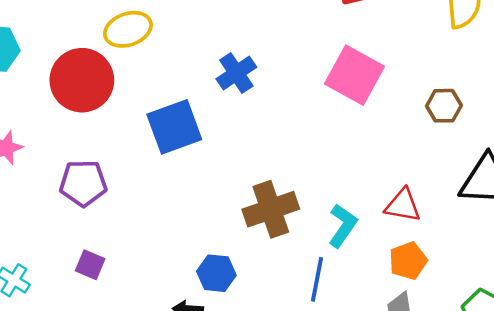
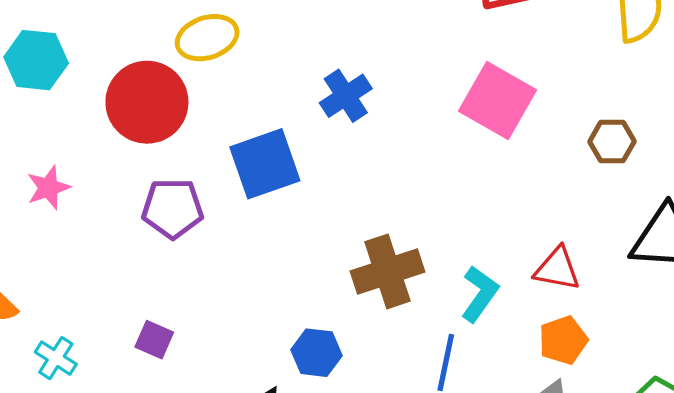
purple pentagon: (83, 183) -> (173, 208), moved

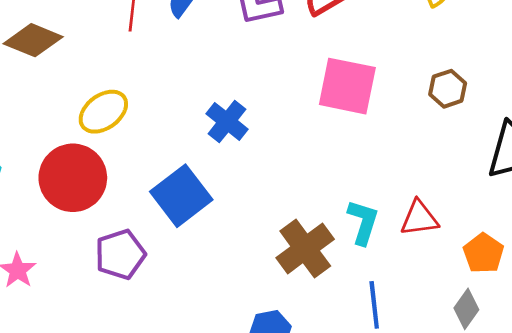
red triangle: (557, 269) -> (419, 218), moved
cyan L-shape: (480, 294) -> (363, 222), moved
orange pentagon: (563, 340) -> (483, 253), moved

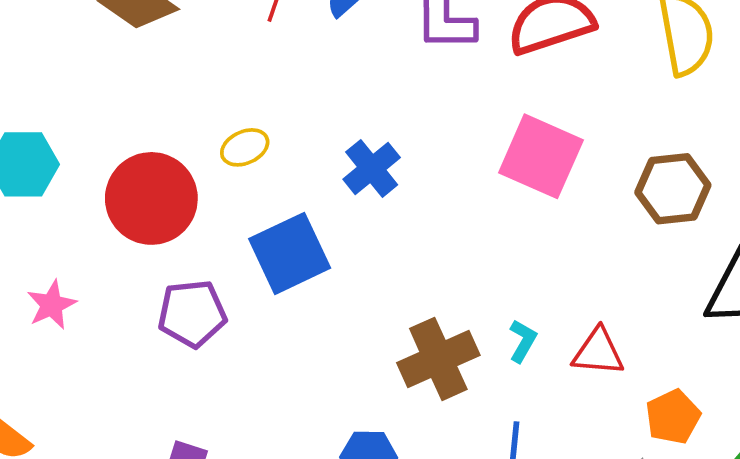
brown hexagon: (448, 89) -> (673, 189), size x1.4
yellow ellipse: (103, 112) -> (245, 147), moved, size x0.7
cyan L-shape: (363, 222) -> (523, 341), size x0.7

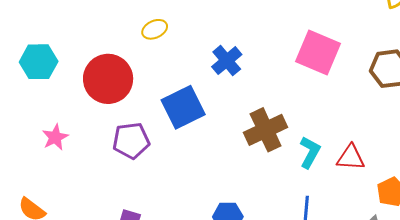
yellow ellipse: (245, 147) -> (155, 29), moved
cyan L-shape: (523, 341) -> (310, 152), size x1.4
brown cross: (438, 359) -> (266, 130), moved

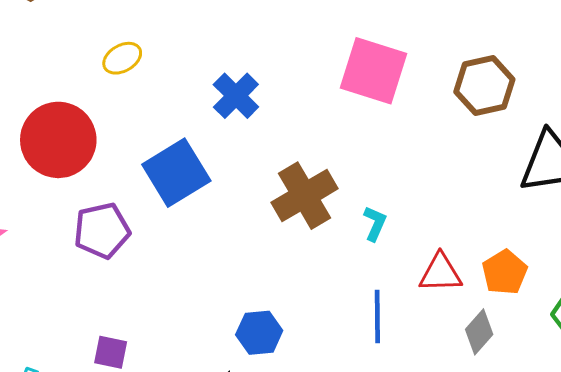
cyan L-shape: (310, 152) -> (375, 223), size x0.7
red triangle: (351, 158) -> (440, 273), moved

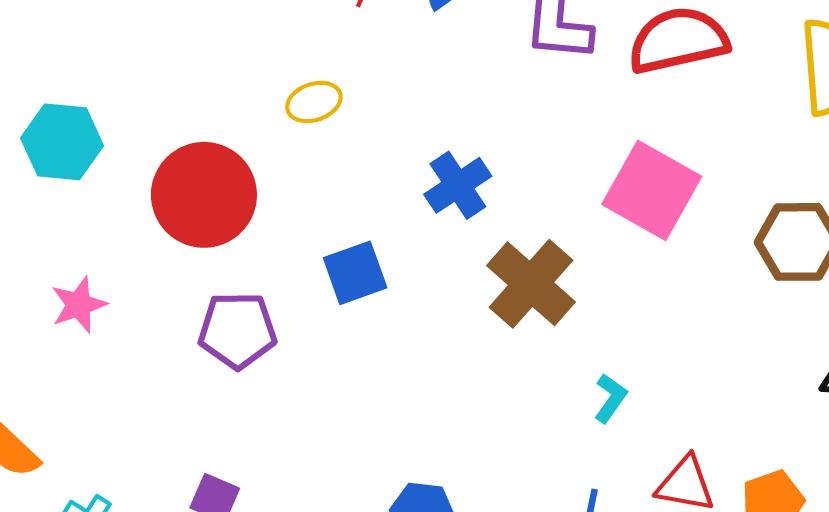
blue square: (176, 173) -> (355, 273), size x0.7
brown cross: (304, 196) -> (531, 284), moved, turned -30

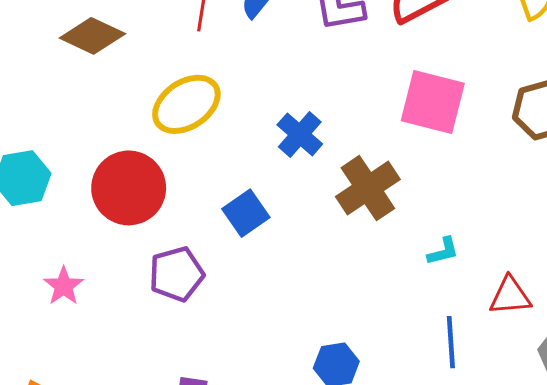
yellow ellipse: (314, 102) -> (186, 104), size x1.8
brown cross: (531, 284) -> (368, 188), turned 30
cyan L-shape: (610, 398) -> (443, 251), turned 56

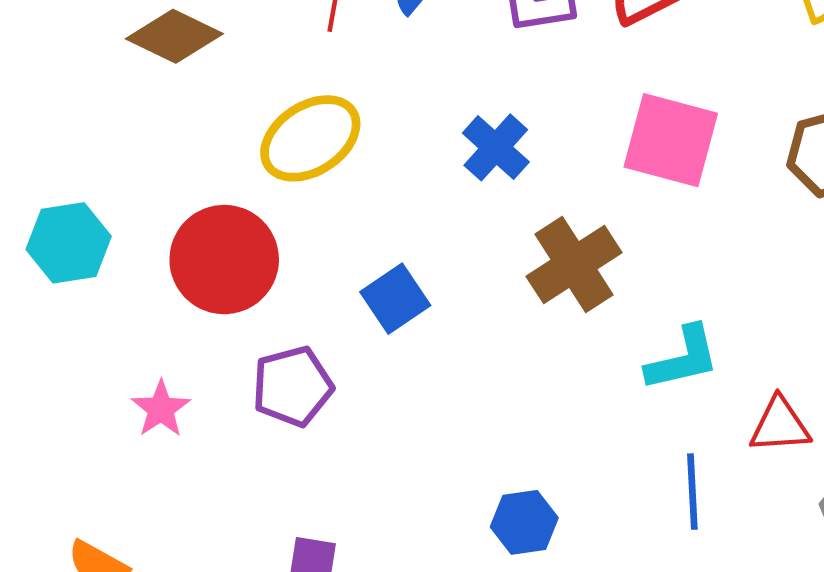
blue cross: (300, 134) -> (496, 147), moved
cyan L-shape: (443, 251) -> (683, 359), size x1.6
pink star: (64, 286) -> (161, 409), moved

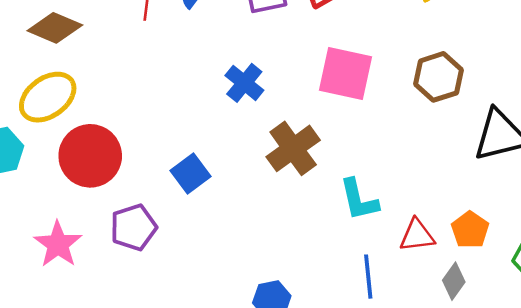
yellow ellipse: (310, 138) -> (48, 97), moved
cyan L-shape: (683, 359) -> (359, 200), turned 93
pink star: (161, 409) -> (58, 244), size x1.4

